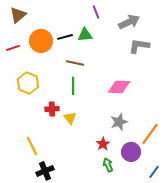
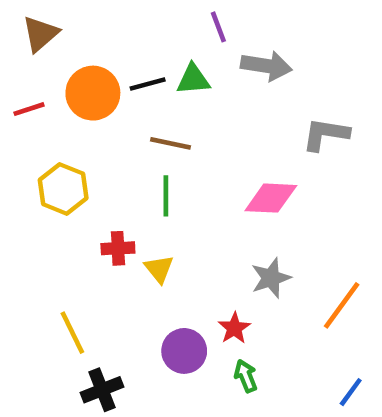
gray arrow: (129, 22) -> (266, 66), moved, turned 35
gray L-shape: (139, 46) -> (326, 134), moved
purple circle: (131, 152) -> (184, 351), moved

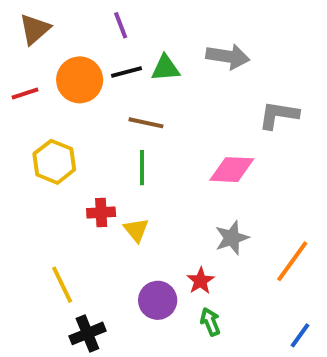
purple line: (218, 27) -> (121, 25), moved

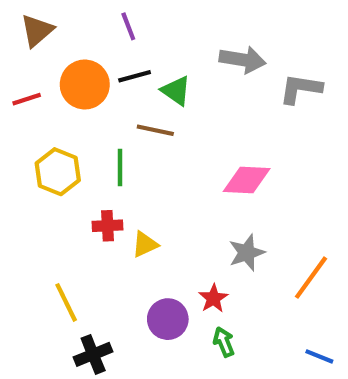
green triangle: (165, 68) -> (176, 91), moved, turned 40
gray L-shape: (279, 115) -> (301, 89), moved
green line: (142, 168) -> (120, 168), moved
yellow triangle: (136, 230) -> (145, 244), turned 44
blue line: (300, 335) -> (319, 356), turned 76

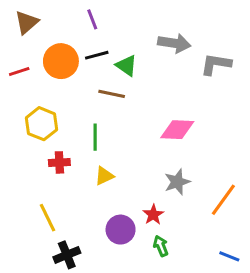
green line: (120, 168) -> (95, 137), moved
red cross: (108, 226) -> (59, 162), moved

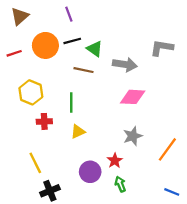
gray arrow: (174, 43) -> (125, 64), moved

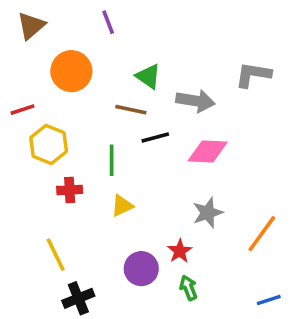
black line: (72, 41) -> (155, 138), moved
red line: (14, 53) -> (22, 110), moved
blue line: (172, 192) -> (269, 300), turned -40

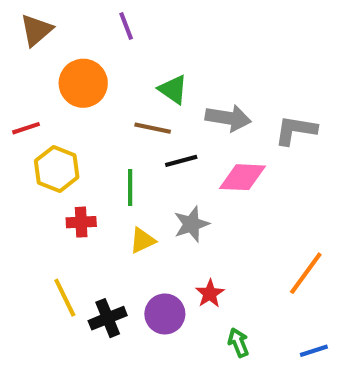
gray L-shape: (253, 75) -> (296, 130), moved
gray star: (208, 213) -> (191, 224), moved
green arrow: (188, 288) -> (238, 343), moved
black cross: (78, 298) -> (108, 318), moved

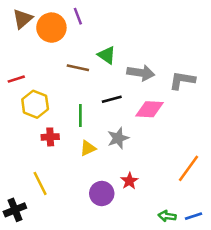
orange circle: (83, 83) -> (51, 28), moved
brown line: (153, 128) -> (78, 68), moved
black cross: (108, 318) -> (15, 210), moved
green arrow: (238, 343) -> (167, 216), moved, turned -60

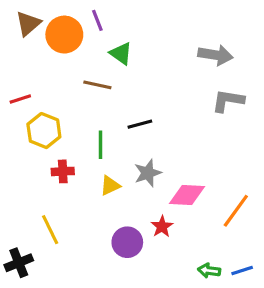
green triangle: (107, 55) -> (121, 53), moved
gray arrow: (141, 73) -> (215, 55), moved
pink diamond: (149, 109) -> (187, 195), moved

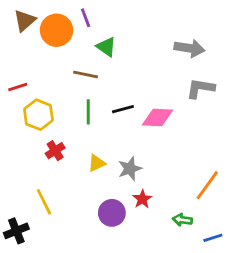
green line: (101, 145) -> (88, 112), moved
red cross: (63, 171) -> (55, 151), turned -30
gray star: (148, 173) -> (130, 169), moved
pink diamond: (187, 195) -> (158, 117), moved
green arrow: (209, 271) -> (182, 220), moved

